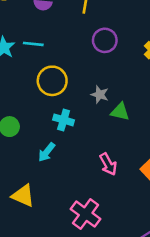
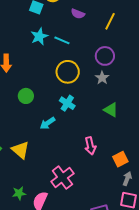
purple circle: (105, 40) -> (105, 56), moved
gray star: (100, 95) -> (102, 78), moved

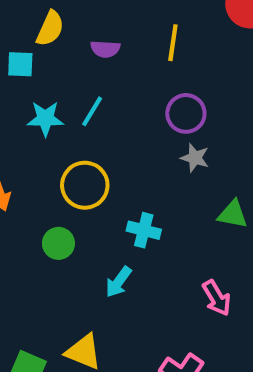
cyan star: (39, 36) -> (45, 119), turned -30
cyan line: (62, 40) -> (92, 111), turned -63
yellow circle: (68, 72) -> (85, 185), moved

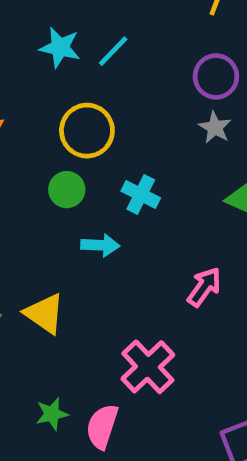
green circle: (58, 243) -> (67, 190), moved
cyan arrow: (118, 282) -> (100, 245), turned -136
pink arrow: (217, 298) -> (204, 287), turned -126

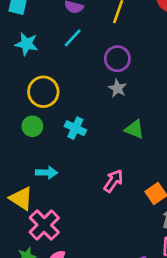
cyan line: (113, 51) -> (73, 38), moved
cyan arrow: (100, 245) -> (46, 173), moved
pink cross: (148, 367) -> (44, 225), moved

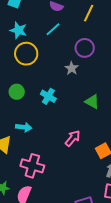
gray star: (117, 88) -> (72, 68), moved
yellow circle: (43, 92) -> (26, 54), moved
pink cross: (44, 225) -> (32, 166), moved, turned -35

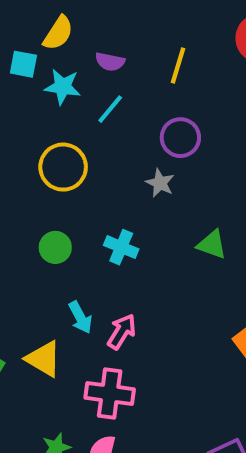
cyan star: (18, 30) -> (63, 87), moved
cyan arrow: (24, 127) -> (80, 317), turned 63
pink arrow: (73, 138) -> (122, 332), moved

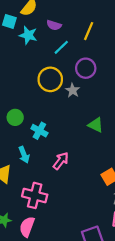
cyan line: (110, 109) -> (61, 47), moved
yellow circle: (63, 167) -> (50, 79), moved
cyan cross: (121, 247) -> (39, 131), moved
pink arrow: (122, 332) -> (61, 161), moved

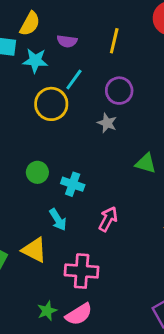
cyan line: (61, 47) -> (74, 79), moved
yellow circle: (50, 79) -> (51, 104), moved
pink semicircle: (27, 227) -> (79, 314), turned -132

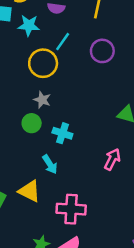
gray star: (107, 123) -> (42, 100), moved
pink arrow: (108, 219) -> (112, 159), moved

